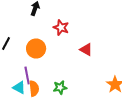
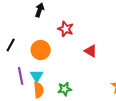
purple line: (27, 76) -> (21, 76), moved
cyan triangle: (19, 88) -> (37, 76), moved, turned 32

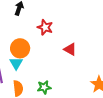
cyan triangle: (37, 76) -> (16, 63), moved

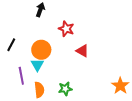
red triangle: (70, 49) -> (82, 51), moved

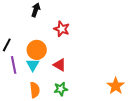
red triangle: (82, 51) -> (60, 65), moved
purple line: (21, 76) -> (14, 65), moved

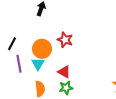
red star: (62, 29) -> (65, 40), moved
red triangle: (60, 65) -> (64, 72), moved

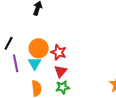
red star: (65, 40) -> (59, 52), moved
red triangle: (64, 72) -> (61, 71), turned 40

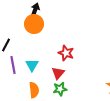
orange circle: (39, 48) -> (34, 24), moved
red star: (59, 52) -> (66, 53), moved

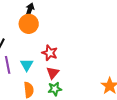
red star: (66, 53) -> (50, 53), moved

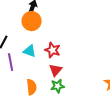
cyan triangle: (27, 65) -> (30, 51), moved, turned -40

